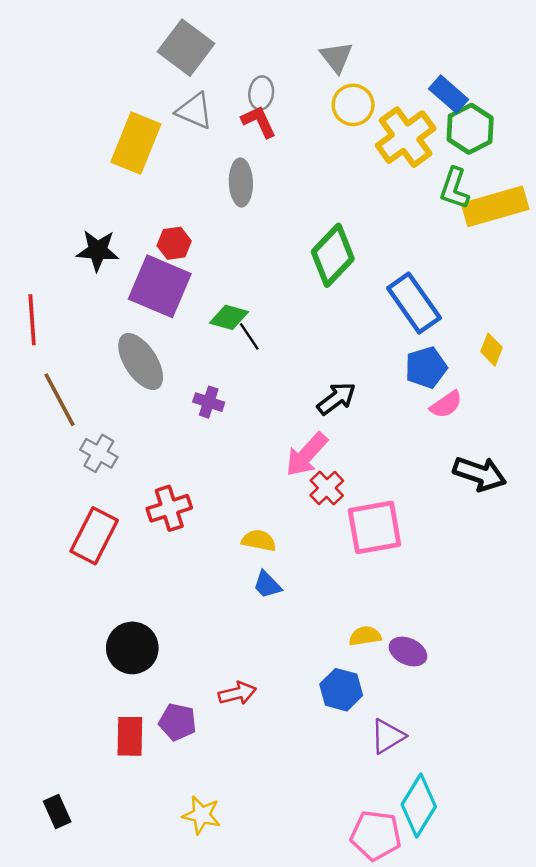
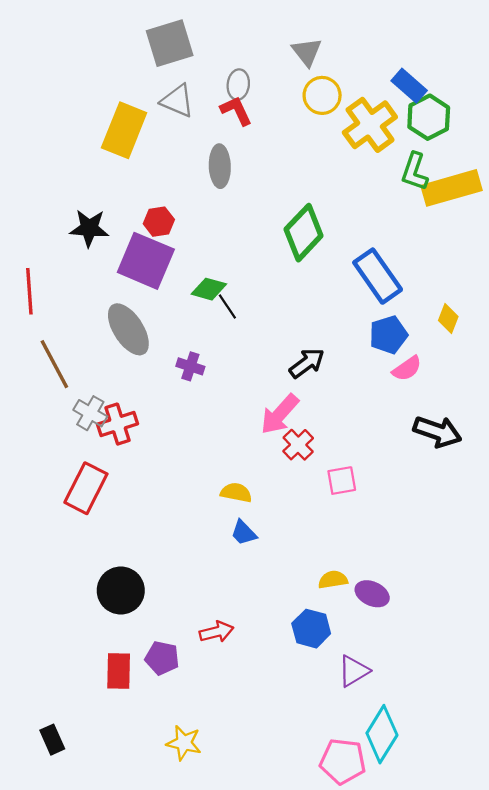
gray square: (186, 48) -> (170, 43), turned 36
red cross: (169, 508) -> (117, 424), moved
pink square: (375, 527) -> (342, 481), size x0.6

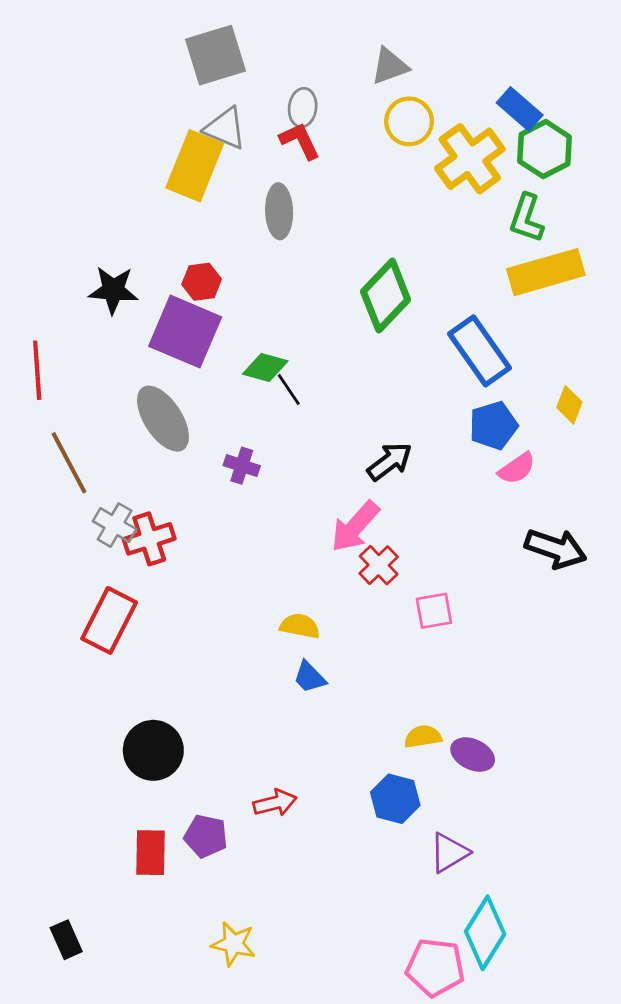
gray triangle: (307, 52) -> (390, 66), turned 48
yellow rectangle: (124, 130) -> (195, 166), moved
yellow rectangle: (452, 188) -> (546, 272), moved

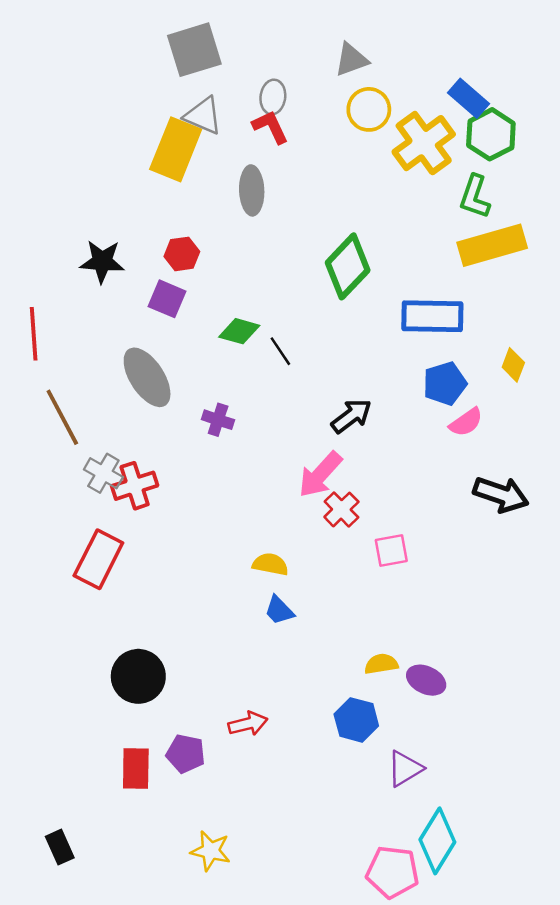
purple square: (185, 332) -> (167, 299), size x0.6
blue rectangle: (480, 351) -> (432, 316), turned -54
black line: (289, 390) -> (280, 351), moved

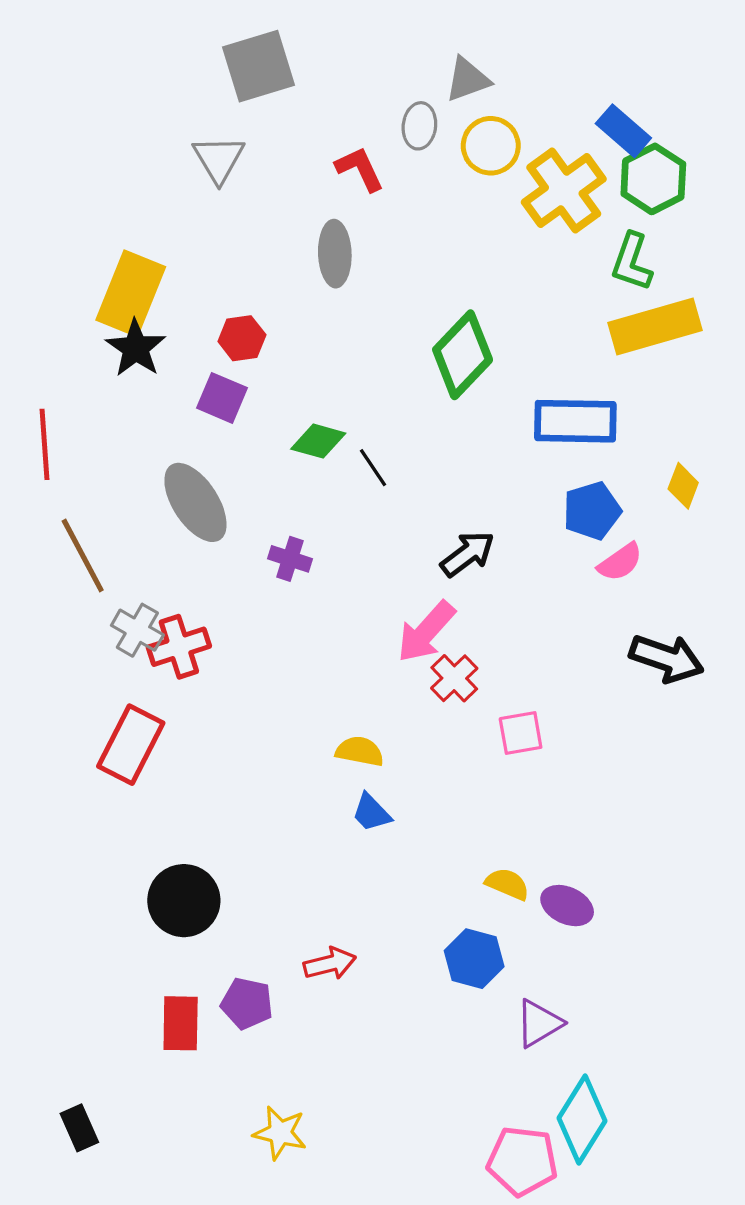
gray ellipse: (273, 97) -> (419, 126), moved
gray triangle: (203, 116) -> (219, 159), moved, turned 36
yellow rectangle: (176, 149) -> (131, 293), moved
black star: (102, 261) -> (136, 348), turned 30
yellow semicircle: (381, 664) -> (507, 884), turned 32

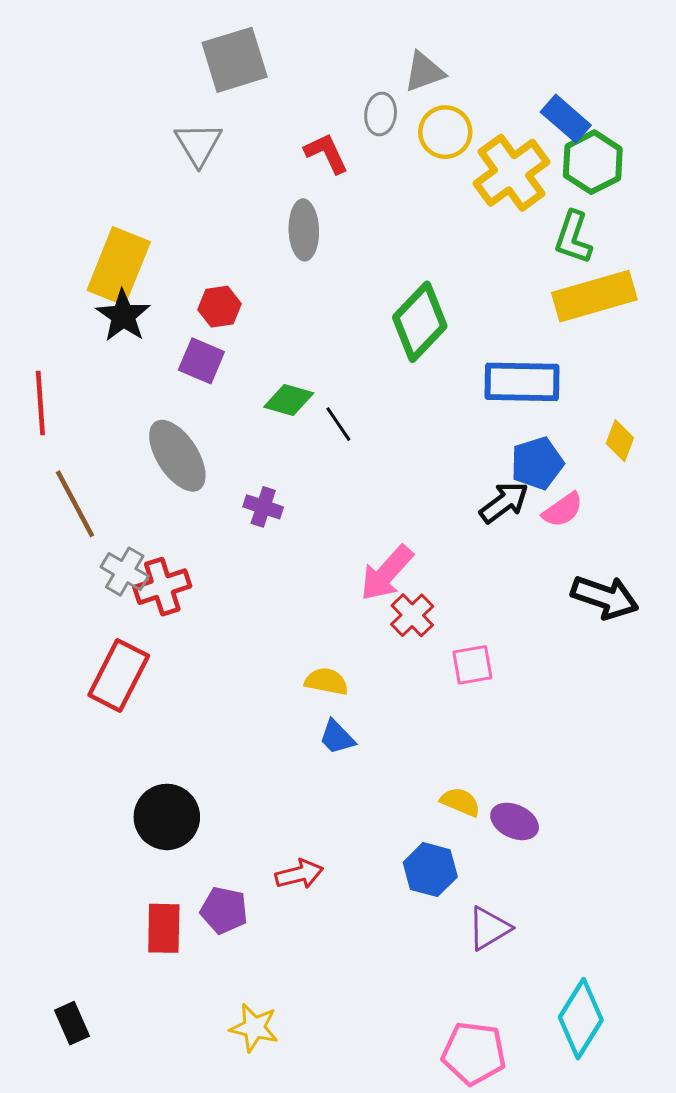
black arrow: (468, 554) -> (504, 502), moved
cyan diamond: (582, 1120) -> (581, 1019), moved

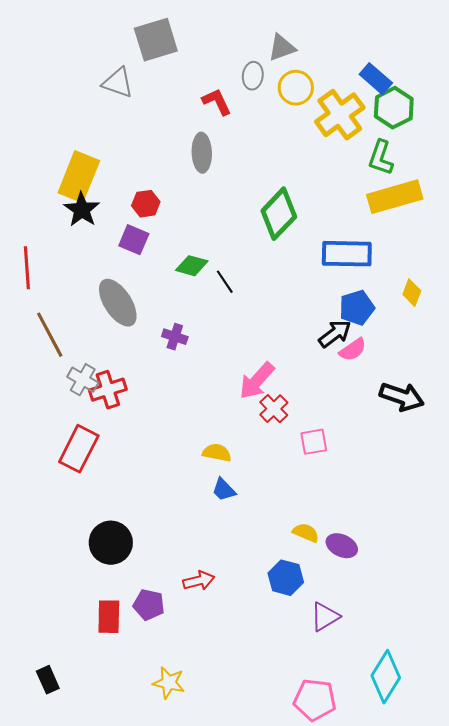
gray triangle: (198, 144) -> (118, 83), moved, turned -40
pink semicircle: (563, 510) -> (353, 350), moved

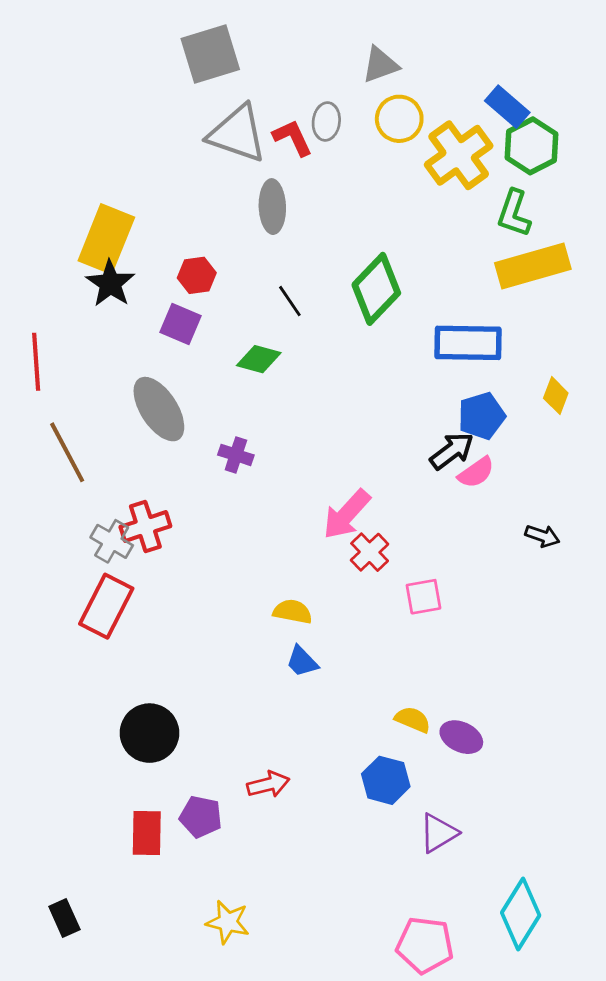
gray ellipse: (253, 76) -> (326, 122), moved
gray triangle: (118, 83) -> (237, 134), moved, size x1.4
black line: (225, 282) -> (290, 301), moved
gray cross: (83, 380) -> (112, 541), moved
black arrow: (402, 397) -> (542, 536), size x0.6

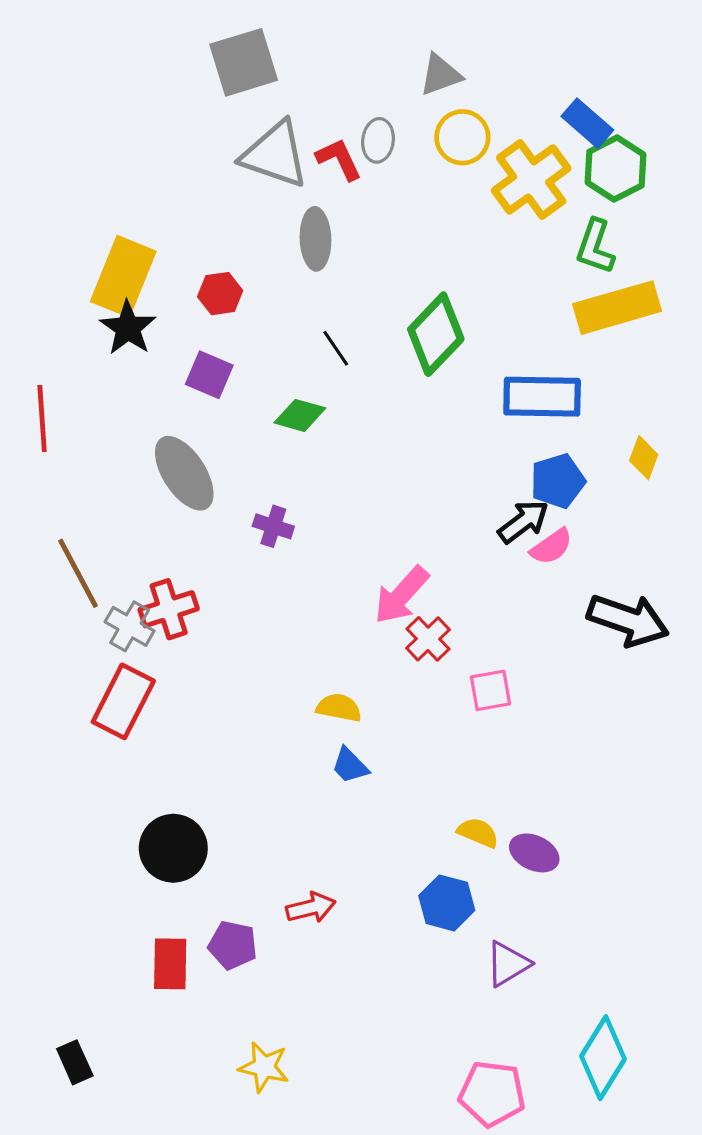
red hexagon: (197, 275) -> (220, 294), moved
brown line: (67, 452) -> (78, 573), moved
black arrow: (542, 536) -> (628, 620), size x2.0

